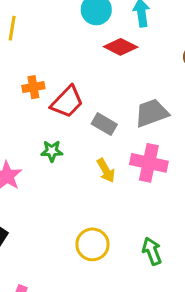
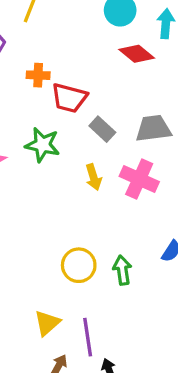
red trapezoid: (67, 102) -> (69, 98), turned 48
green star: (52, 151) -> (42, 145), size x1.5
yellow circle: (92, 244) -> (79, 265), moved

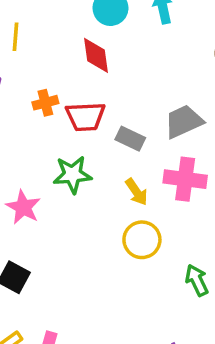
red diamond: (137, 54) -> (96, 55), moved, turned 60
yellow circle: (79, 265) -> (142, 240), moved

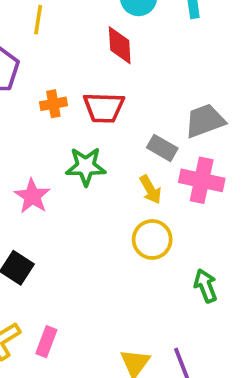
orange cross: (45, 103) -> (53, 104), moved
gray rectangle: (130, 139) -> (162, 148), moved

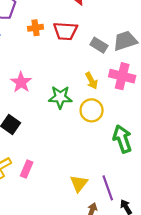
gray rectangle: (162, 148) -> (99, 45), moved
green star: (86, 166) -> (60, 97), moved
green arrow: (206, 286) -> (122, 139), size x1.4

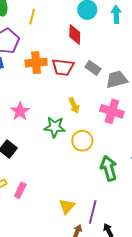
orange cross: (36, 28) -> (36, 63), size x1.5
gray rectangle: (99, 45) -> (93, 68), moved
yellow arrow: (91, 81) -> (74, 106), moved
purple line: (108, 188) -> (93, 212), turned 30

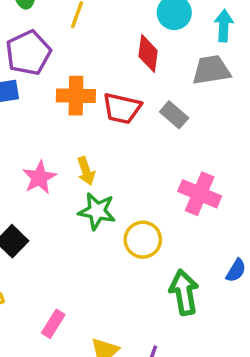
gray trapezoid: (117, 79) -> (211, 70), moved
yellow arrow: (74, 106) -> (86, 171), moved
pink rectangle: (20, 190) -> (53, 324), moved

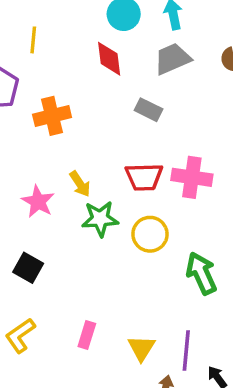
red trapezoid: (122, 108) -> (144, 177), moved

